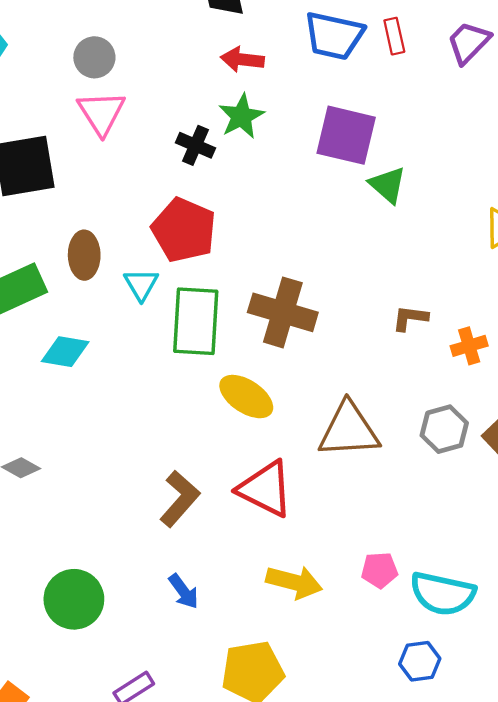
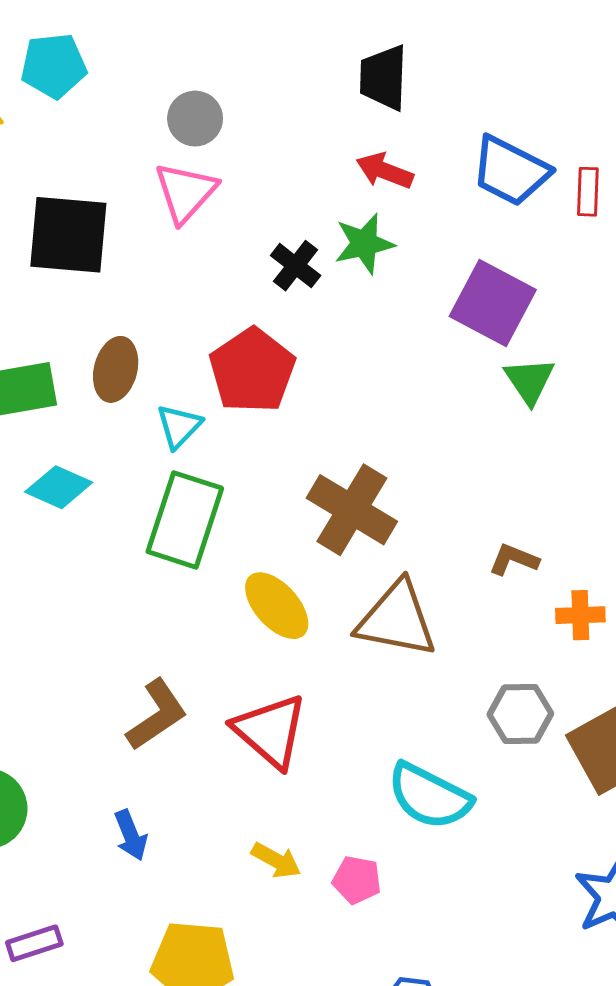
green rectangle: (196, 321) -> (185, 520), moved
brown triangle: (349, 430) -> (397, 619), moved
pink pentagon: (380, 570) -> (357, 880), moved
yellow arrow: (294, 582) -> (276, 860), size x0.7
cyan semicircle: (443, 594) -> (429, 796), moved

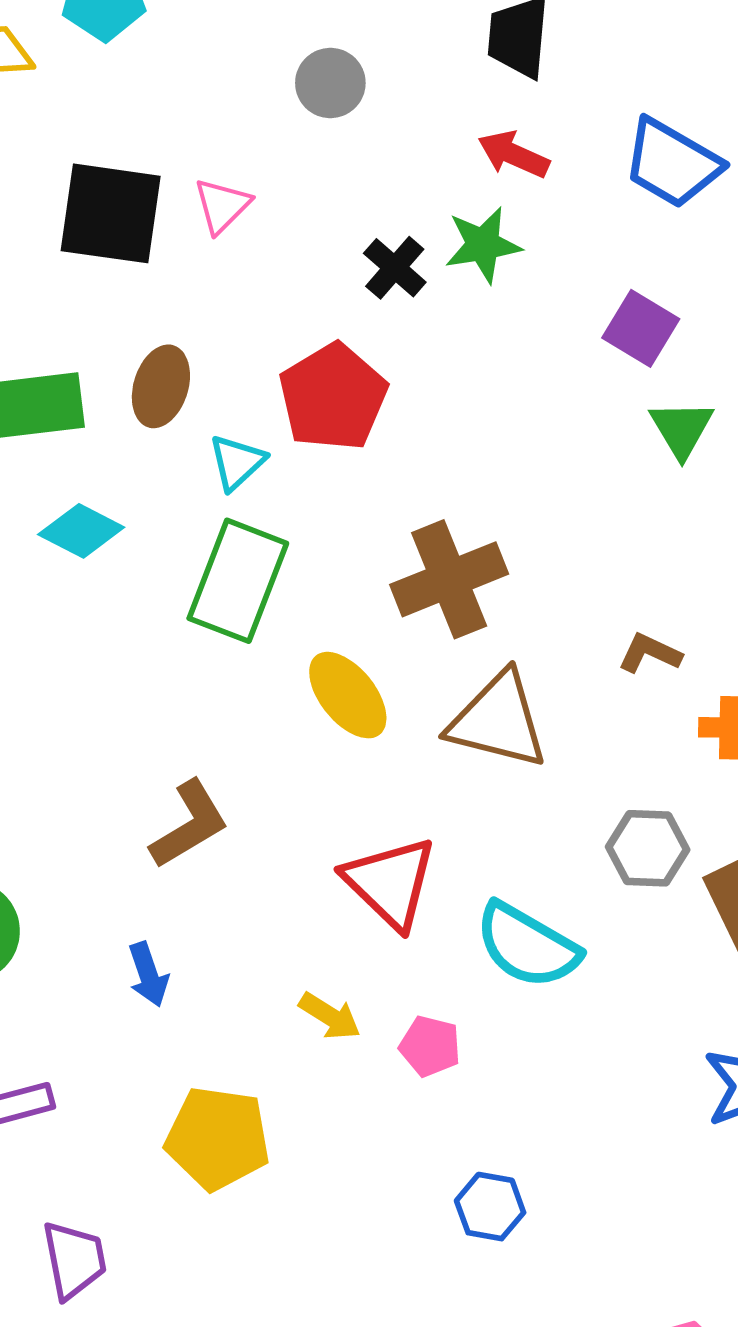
gray circle: (195, 119) -> (330, 83), moved
pink triangle: (185, 192) -> (222, 206), moved, size x0.7
purple square: (493, 303) -> (641, 328), size x0.7
brown cross: (352, 510) -> (449, 579), turned 34
red triangle: (270, 731) -> (390, 883), moved

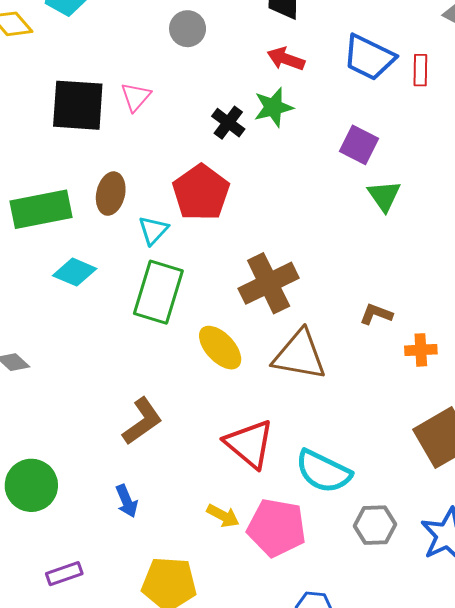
gray hexagon: (648, 848) -> (375, 525), moved
pink pentagon: (430, 1046) -> (276, 528), size x1.8

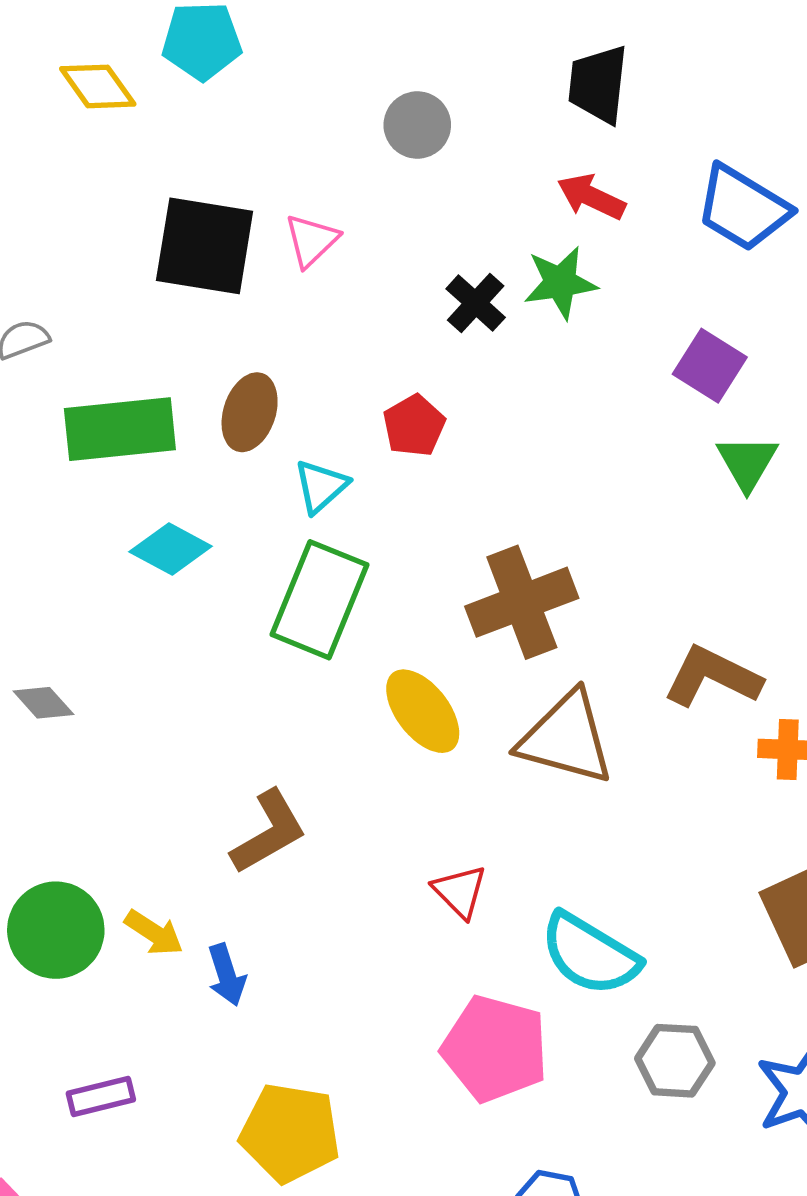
red pentagon: (201, 193) -> (414, 426), size x0.6
brown L-shape: (376, 314) -> (712, 677), size x1.6
red triangle: (249, 444) -> (460, 891), size x0.6
yellow arrow: (223, 516) -> (154, 933), moved

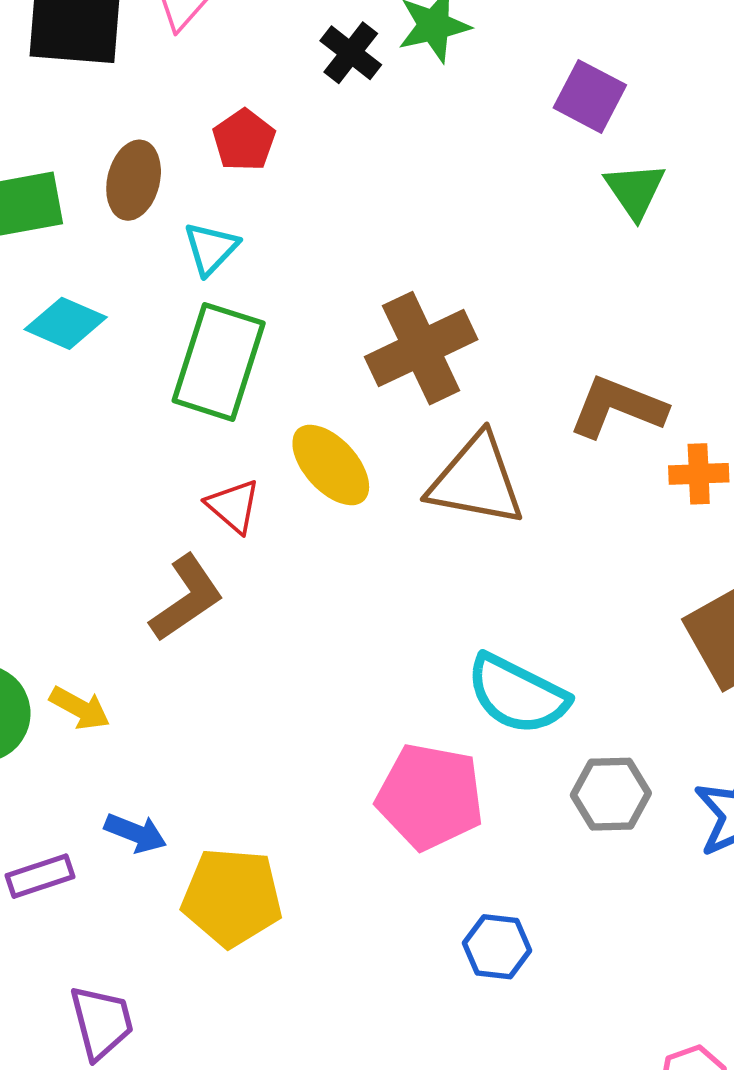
red pentagon: (414, 426) -> (244, 140), moved
red triangle: (460, 891) -> (233, 506), moved
blue arrow: (227, 975) -> (136, 833), moved, turned -46

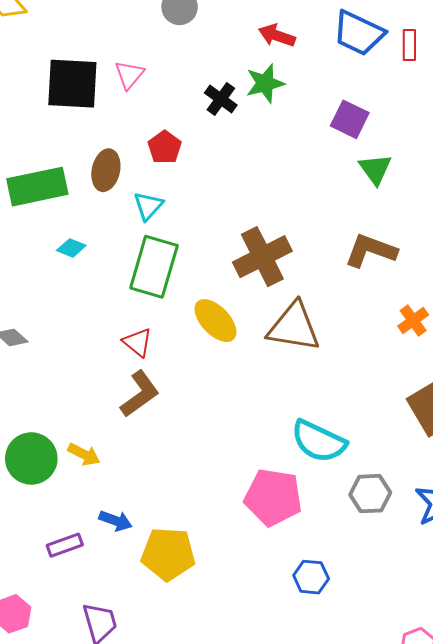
cyan diamond: (66, 323) -> (71, 248), size x0.7
brown L-shape: (618, 407) -> (371, 251), moved
orange cross: (699, 474) -> (413, 321), turned -32
red triangle: (233, 506) -> (138, 342), moved

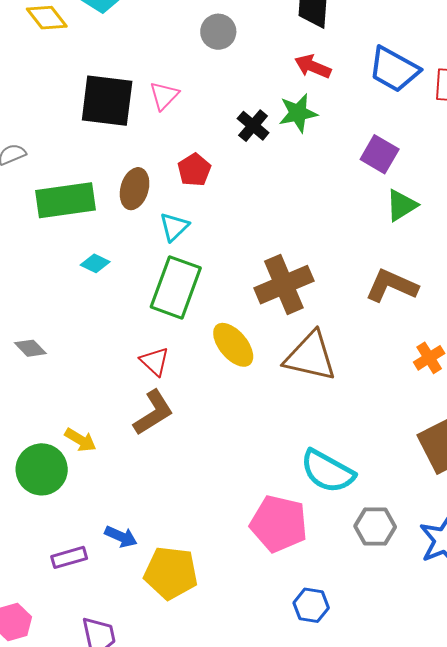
green triangle: (375, 169) -> (401, 205), turned 30
yellow arrow: (84, 454) -> (80, 440), moved

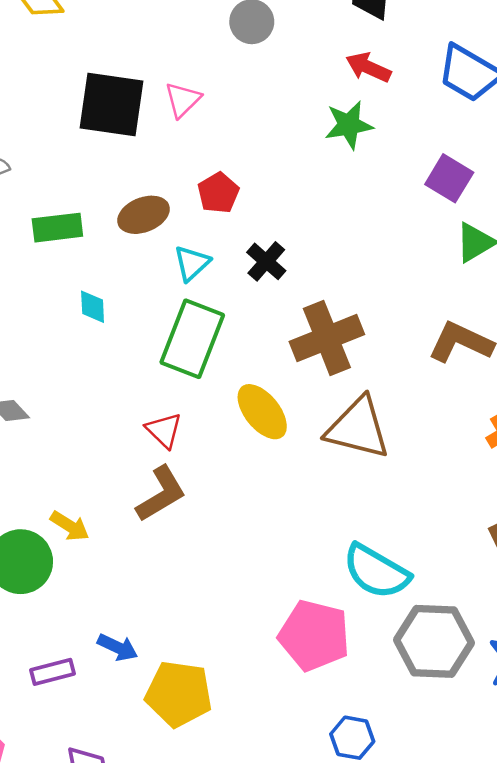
black cross: (253, 126) -> (266, 261), moved
brown ellipse: (135, 189) -> (143, 215), turned 51
green rectangle: (66, 200) -> (57, 228), size x0.7
cyan diamond: (95, 263) -> (93, 307), turned 60
gray hexagon: (375, 526) -> (434, 641), size x1.5

